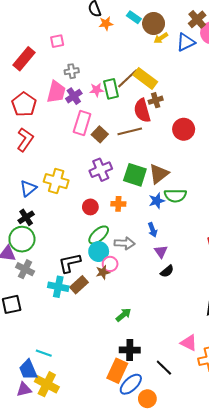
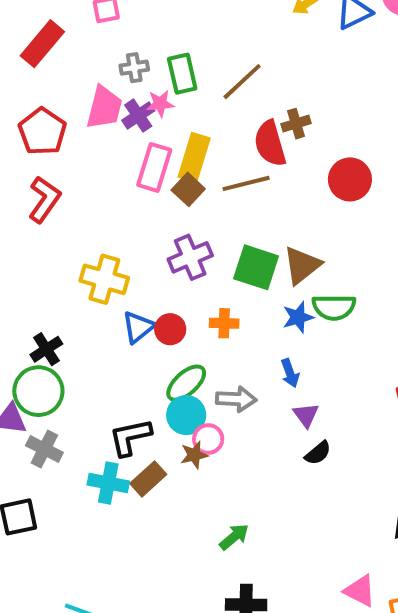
yellow rectangle: (145, 78) -> (194, 157), moved, turned 70
green rectangle: (111, 89) -> (182, 74), moved
pink star: (97, 90) -> (160, 104), moved
blue triangle: (28, 188) -> (138, 327), moved

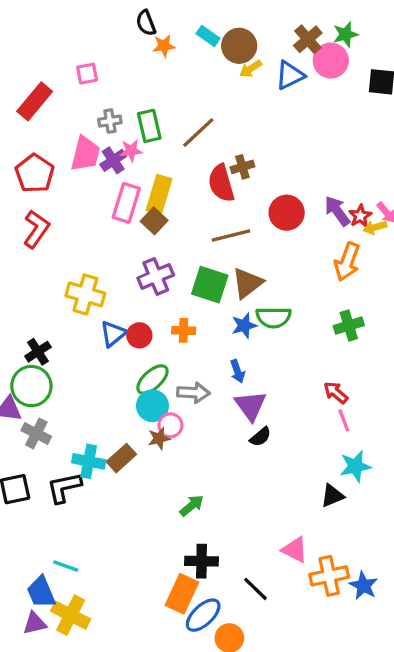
brown line: (246, 183) -> (231, 236), moved
purple triangle: (306, 415) -> (251, 406), size x1.5
black L-shape: (130, 437) -> (64, 487), moved

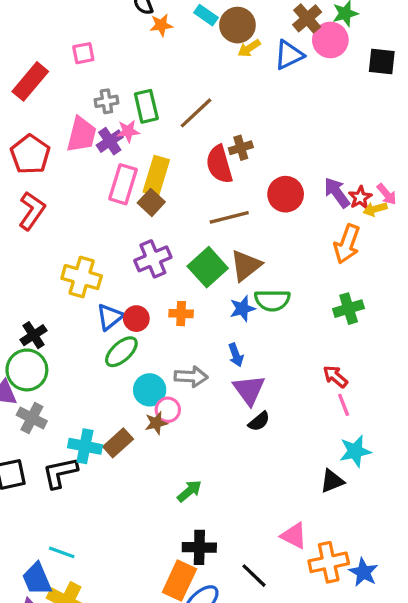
green square: (210, 285) -> (208, 267), turned 30
green ellipse: (152, 380) -> (121, 352), moved

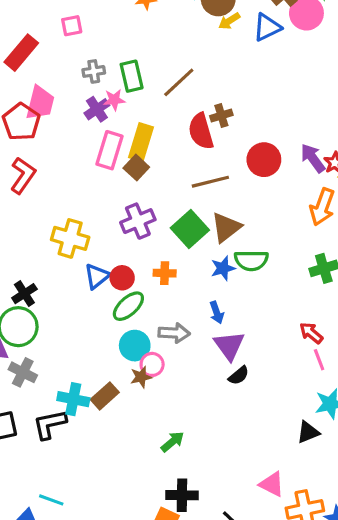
pink trapezoid: (82, 134) -> (40, 103), moved
green ellipse: (121, 352) -> (128, 306), moved

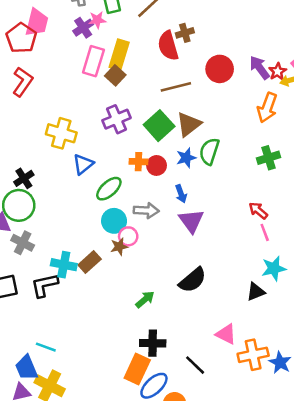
green semicircle: (251, 260) -> (209, 151), turned 108
red circle: (122, 278) -> (157, 165), moved
black semicircle: (239, 375) -> (193, 280), moved, size x1.6

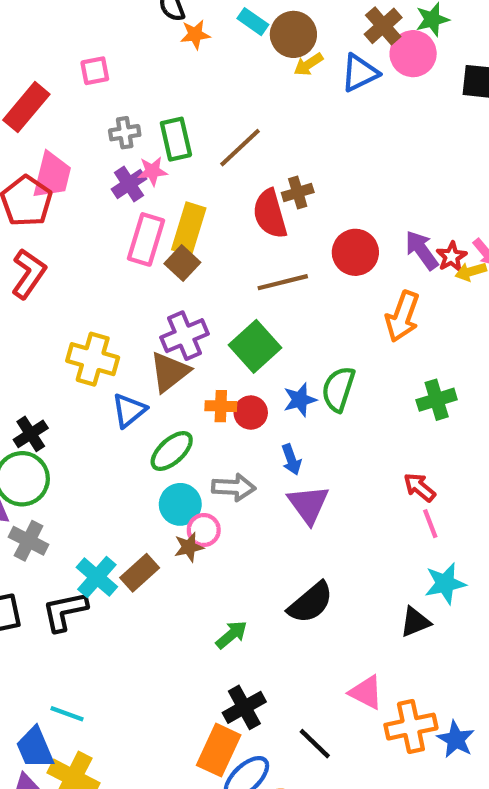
orange arrow: (267, 108) -> (402, 316), moved
brown triangle: (189, 124) -> (170, 372), moved
cyan cross: (64, 265) -> (97, 577), turned 30
black cross: (153, 343) -> (244, 707), turned -30

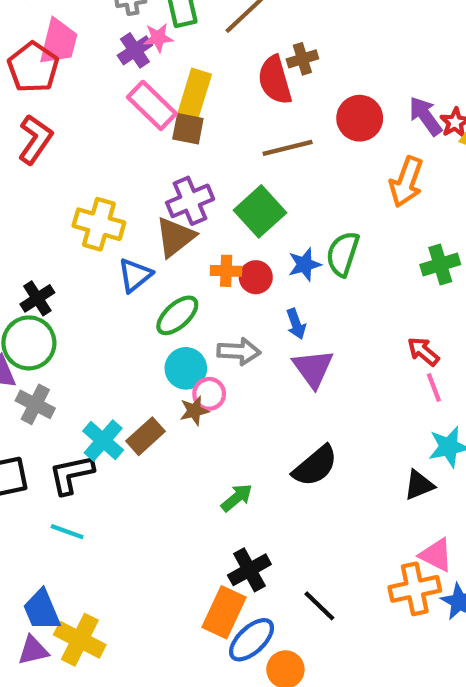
pink rectangle: (146, 239) -> (152, 105), turned -63
brown square: (182, 263) -> (188, 129), turned -32
pink triangle: (366, 692) -> (436, 555), moved
cyan line: (67, 714) -> (67, 532), moved

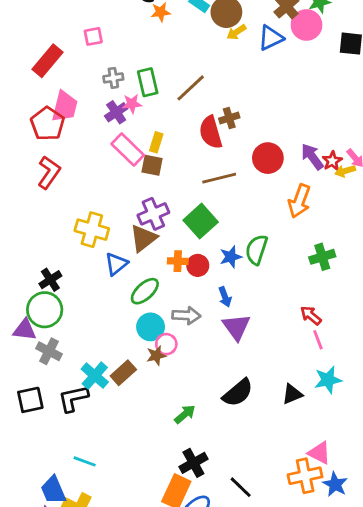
yellow rectangle: (194, 95) -> (156, 142), size x0.6
black triangle: (419, 485) -> (292, 394), moved
cyan line: (67, 532) -> (85, 461), moved

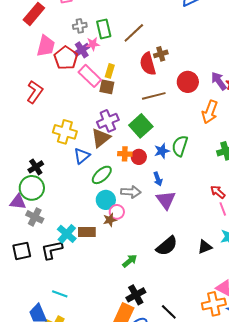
red pentagon: (48, 124) -> (66, 58), moved
brown rectangle: (123, 373) -> (87, 232), turned 42

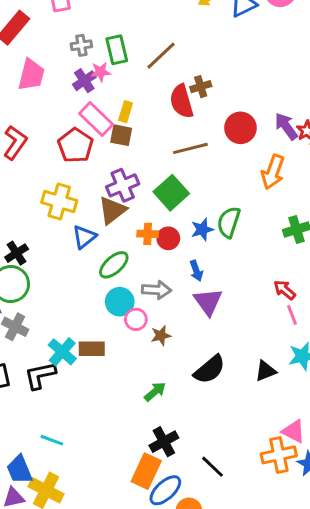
red pentagon: (66, 58) -> (75, 146), moved
brown star: (110, 220) -> (161, 336), moved

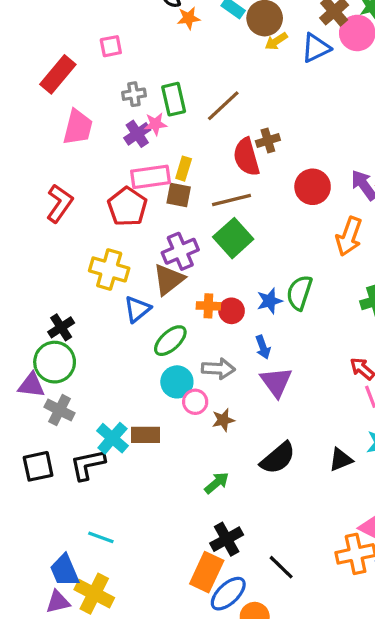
pink rectangle: (96, 119) -> (150, 177), turned -52
brown line: (190, 148) -> (232, 200), moved
green square: (171, 193) -> (233, 238), moved

